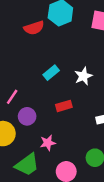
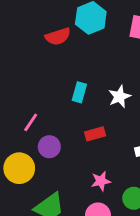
cyan rectangle: (51, 73) -> (79, 92), turned -35
pink star: (48, 143) -> (101, 181), moved

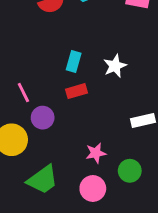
pink line: (31, 122) -> (23, 92), turned -60
red rectangle: (95, 134) -> (77, 91), moved

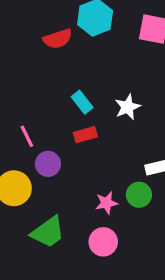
cyan rectangle: (74, 61) -> (82, 102), turned -54
green circle: (130, 171) -> (139, 195), moved

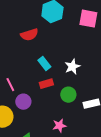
red semicircle: (58, 39) -> (29, 35), moved
green circle: (139, 195) -> (68, 95), moved

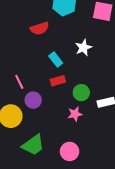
white star: (72, 67) -> (83, 48), moved
pink star: (59, 126) -> (75, 114), moved

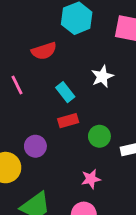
pink line: (19, 82) -> (17, 85), moved
pink star: (75, 114) -> (91, 179), moved

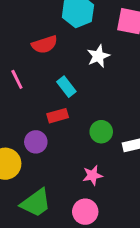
white star: (102, 77) -> (98, 56), moved
red rectangle: (68, 121) -> (58, 116), moved

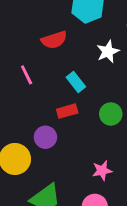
green circle: (101, 132) -> (111, 114), moved

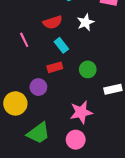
red semicircle: (54, 40) -> (53, 22), moved
pink star: (102, 171) -> (81, 112), size x1.5

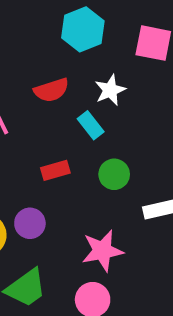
cyan rectangle: (61, 45) -> (91, 125), moved
purple circle: (38, 87) -> (30, 223), moved

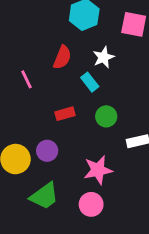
red semicircle: (51, 90) -> (62, 57), turned -50

